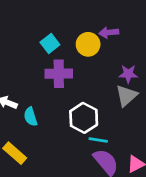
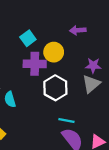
yellow circle: (88, 44) -> (54, 52), moved
white hexagon: (84, 118) -> (55, 88), moved

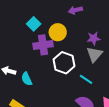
cyan line: (66, 121) -> (86, 79), moved, turned 32

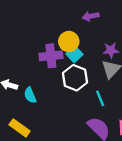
cyan square: (34, 24) -> (74, 54), moved
cyan line: (86, 79) -> (100, 98), turned 32

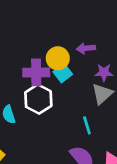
purple arrow: (91, 16) -> (86, 48), moved
white hexagon: (75, 78) -> (38, 99), moved

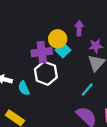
purple arrow: (86, 48) -> (79, 28), turned 104
cyan line: (87, 125) -> (87, 90), turned 64

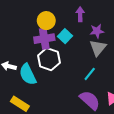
yellow circle: (58, 39) -> (46, 21), moved
cyan semicircle: (24, 88) -> (28, 74), size x1.5

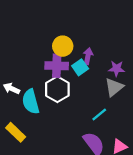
purple arrow: (80, 14) -> (88, 56), moved

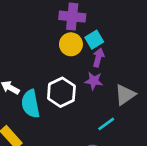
purple cross: (57, 66) -> (72, 17), moved
cyan square: (80, 67) -> (94, 40), moved
purple star: (117, 69) -> (94, 81), moved

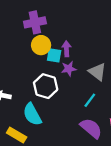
cyan square: (94, 40) -> (54, 55), moved, turned -32
gray triangle: (125, 95) -> (97, 72), turned -30
cyan semicircle: (31, 104) -> (32, 114), moved

